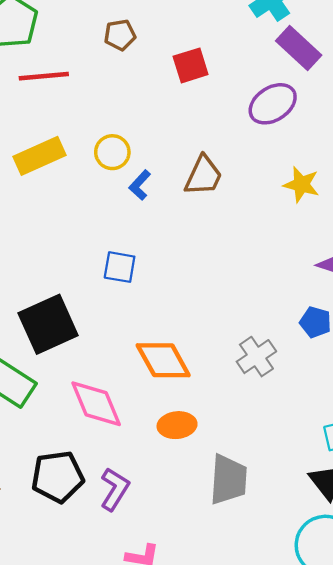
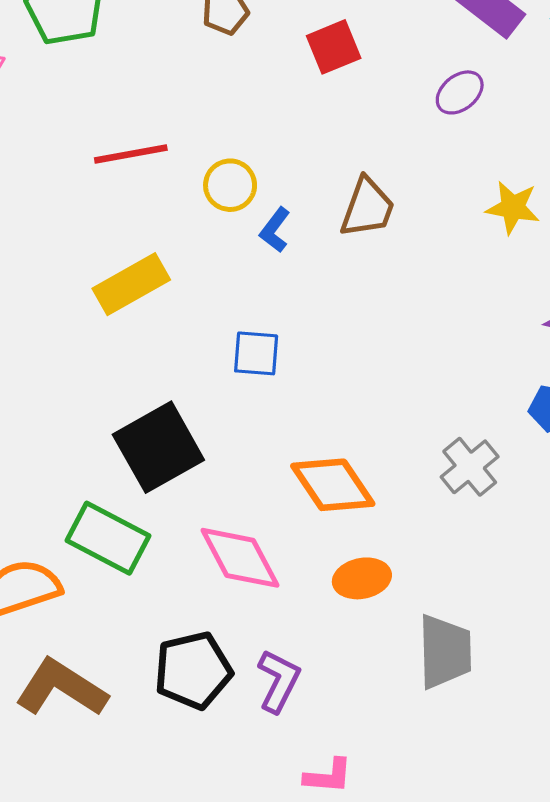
red line: (44, 76) -> (131, 154), moved
purple ellipse: (273, 104) -> (460, 92), size x0.7
yellow rectangle: (40, 156) -> (131, 284), moved

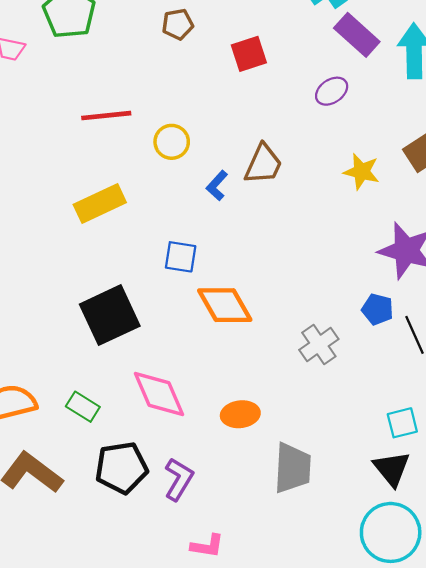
blue L-shape: (275, 230) -> (217, 185), moved
orange diamond: (333, 485) -> (225, 305), moved
green rectangle: (108, 538) -> (83, 407), moved, size x0.6

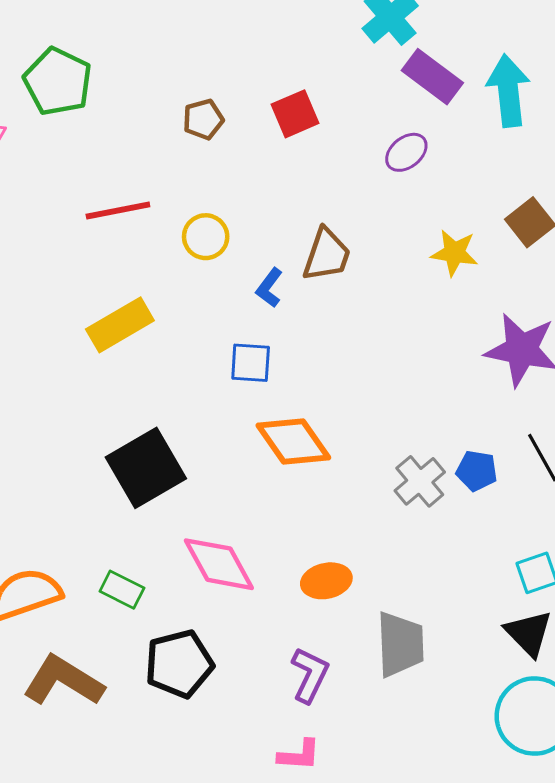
brown pentagon: (178, 24) -> (203, 119), moved
blue square: (181, 257) -> (251, 363), moved
blue pentagon: (378, 309) -> (477, 471), moved
purple L-shape: (179, 479) -> (310, 675), moved

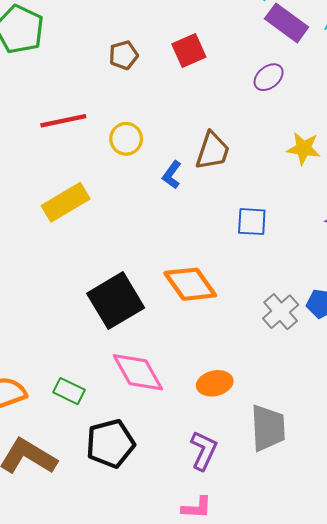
blue square: (251, 363) -> (252, 222), moved
black square: (146, 468) -> (116, 301), moved

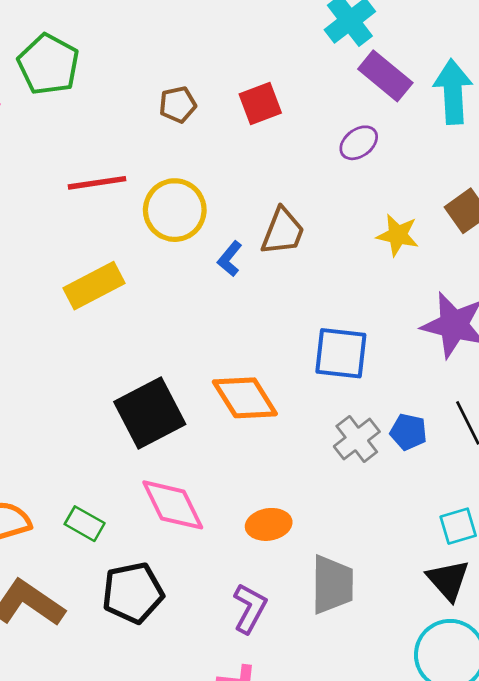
yellow circle: (126, 139) -> (175, 210), size x1.5
blue square: (252, 222) -> (341, 353), moved, size x1.4

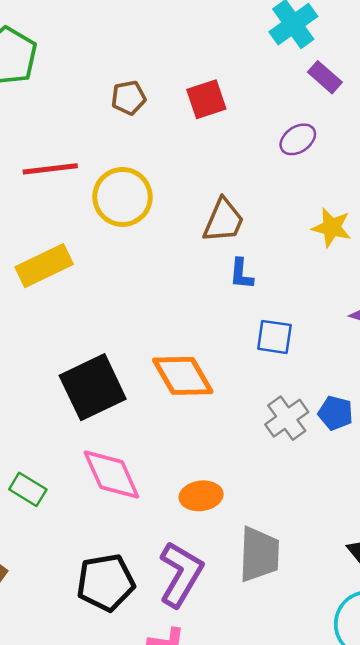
purple rectangle: (385, 76) -> (325, 77), size x0.7
blue L-shape: (230, 259) -> (241, 274), moved, turned -36
blue square: (341, 353) -> (274, 337), size x0.7
black pentagon: (133, 593) -> (106, 583), moved
purple L-shape: (250, 608) -> (181, 574), size x1.4

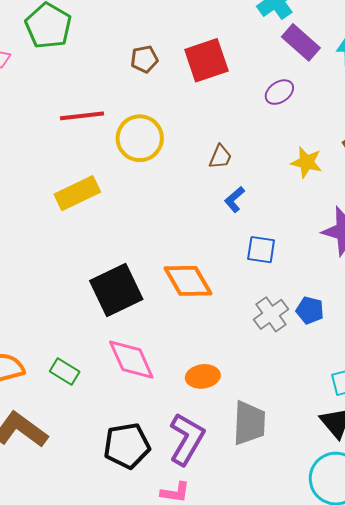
purple rectangle: (325, 77) -> (301, 42), size x1.4
red square: (206, 99) -> (206, 60), size x1.4
brown trapezoid: (224, 220) -> (220, 157), size x0.7
blue L-shape: (241, 274) -> (235, 199), turned 44

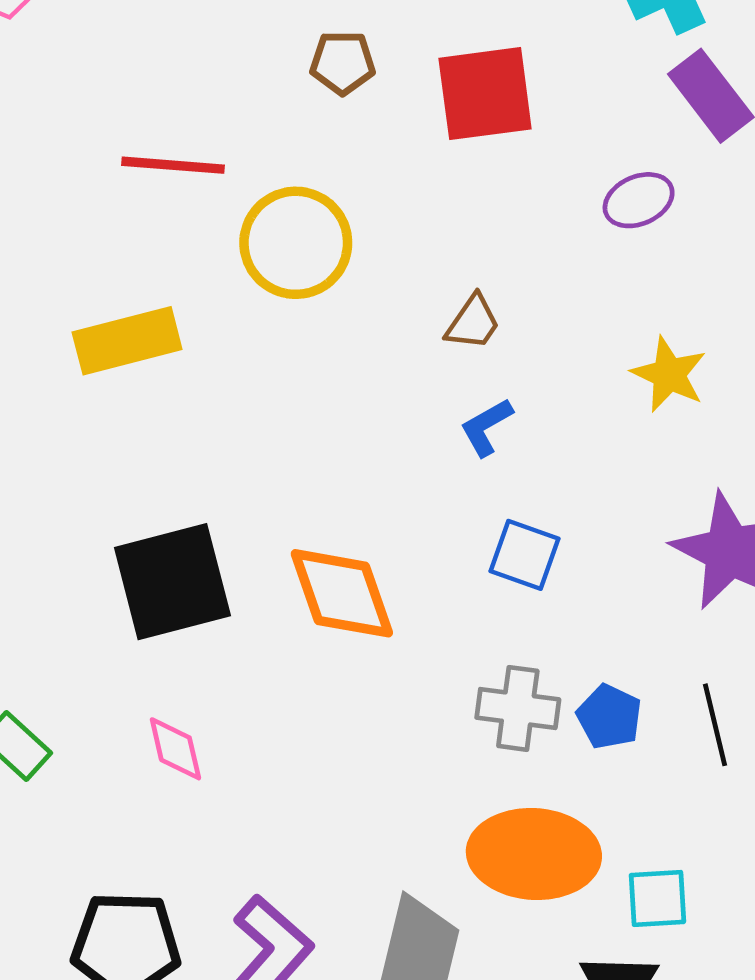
gray cross: (271, 314) -> (518, 708), turned 32
pink diamond: (131, 360) -> (175, 749), size x0.6
orange ellipse: (203, 376) -> (534, 854), moved, size x1.6

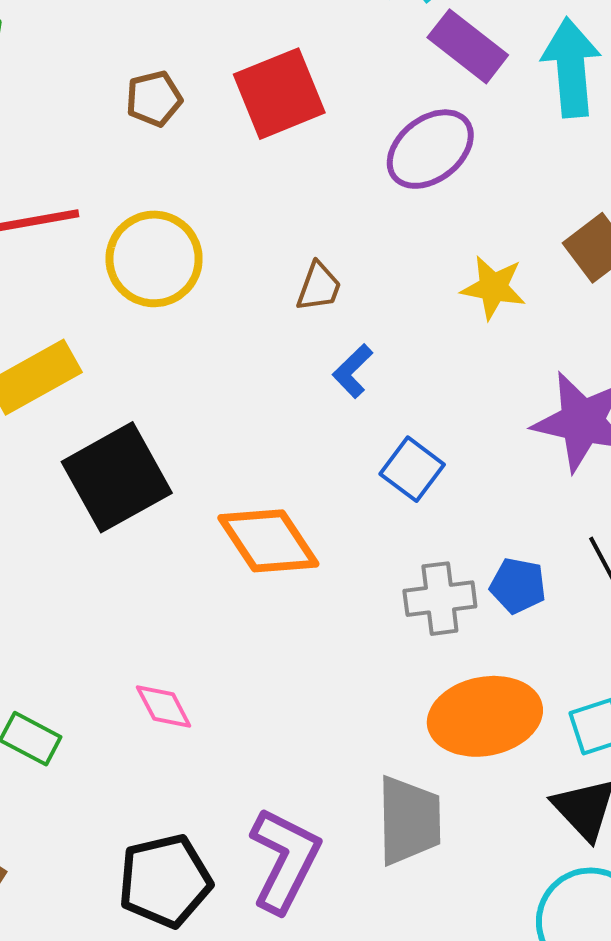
purple ellipse: (639, 200) -> (430, 149), size x1.5
blue square: (524, 555) -> (412, 469), turned 32
black square: (172, 582) -> (117, 477), moved

